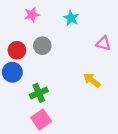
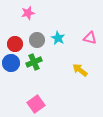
cyan star: (71, 18) -> (58, 38), moved
green cross: (39, 93) -> (34, 62), moved

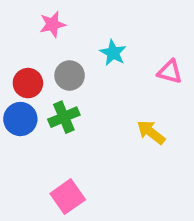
cyan star: (58, 38) -> (113, 53), moved

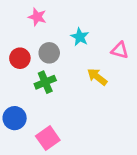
pink star: (53, 24) -> (37, 17), turned 30
blue circle: (20, 119) -> (15, 118), moved
yellow arrow: (151, 132) -> (97, 77), moved

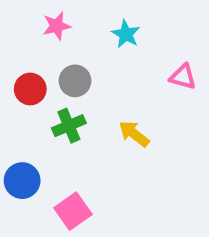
pink star: (37, 17) -> (57, 26), turned -30
cyan star: (80, 37) -> (126, 34), moved
yellow arrow: (97, 77) -> (134, 134), moved

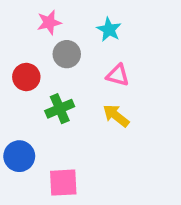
pink triangle: (183, 77) -> (118, 75), moved
gray circle: (75, 81) -> (67, 54), moved
pink square: (73, 211) -> (63, 183), turned 32

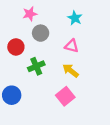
cyan star: (109, 30) -> (75, 18), moved
pink square: (63, 183) -> (65, 96), moved, turned -36

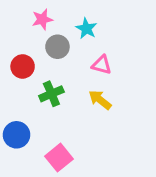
cyan star: (75, 18) -> (86, 29), moved
pink square: (65, 96) -> (59, 158), moved

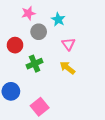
pink triangle: (102, 65) -> (68, 44), turned 40

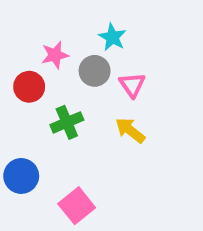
pink star: (28, 13) -> (55, 55), moved
gray circle: (39, 32) -> (95, 71), moved

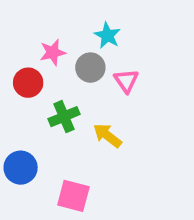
yellow arrow: (130, 130) -> (107, 135), moved
pink square: (77, 206) -> (73, 196), turned -36

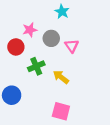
cyan star: (107, 35) -> (62, 12), moved
pink square: (73, 196) -> (61, 111), moved

